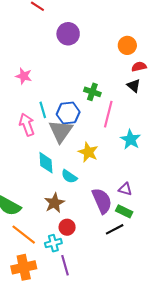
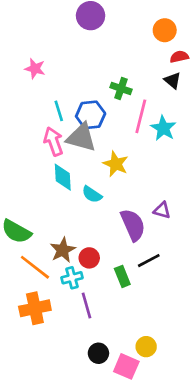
pink arrow: (27, 125) -> (53, 141), moved
gray triangle: (61, 131) -> (81, 137), turned -50
cyan star: (130, 139) -> (163, 128), moved
brown star: (54, 203) -> (63, 250), moved
green rectangle: (124, 211) -> (122, 276), moved, turned 42

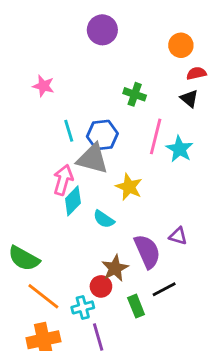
green cross: (121, 88) -> (135, 94), moved
pink arrow: (53, 141) -> (63, 180), moved, turned 36
cyan diamond: (63, 177) -> (73, 201), turned 48
brown star: (63, 250) -> (115, 268), moved

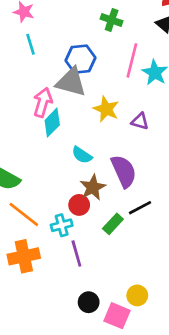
cyan line: (69, 131) -> (31, 44), moved
cyan semicircle: (104, 219) -> (82, 155), moved
purple triangle: (178, 236) -> (140, 121), moved
green rectangle: (136, 306) -> (113, 224), turned 65

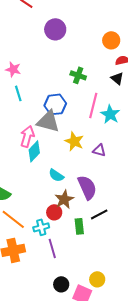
green rectangle: (113, 224) -> (79, 226), turned -49

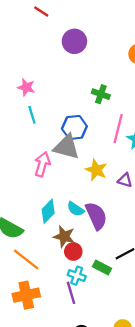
cyan diamond: (34, 151) -> (48, 211), moved
purple semicircle: (87, 187) -> (96, 216), moved
brown star: (64, 199) -> (64, 237), moved, turned -30
green rectangle: (79, 226) -> (102, 268), turned -56
cyan cross: (41, 227) -> (77, 276), moved, turned 35

